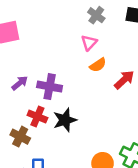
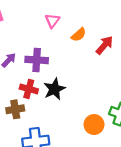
pink triangle: (89, 43) -> (52, 21), moved
brown cross: (20, 137) -> (15, 109), turned -30

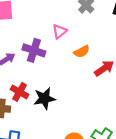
purple cross: (37, 60) -> (34, 50), moved

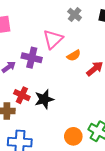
pink triangle: (60, 31) -> (53, 39), size x1.5

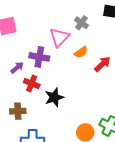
gray cross: (75, 15) -> (81, 23), moved
red cross: (22, 95) -> (32, 83), moved

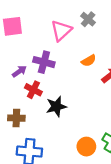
gray cross: (81, 23) -> (88, 19), moved
pink triangle: (59, 37) -> (61, 31), moved

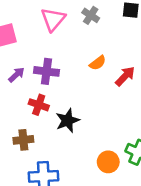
pink triangle: (61, 31) -> (53, 19), moved
purple arrow: (19, 71) -> (16, 75), moved

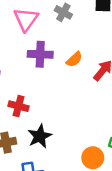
purple cross: (47, 71) -> (40, 54), moved
black star: (68, 120) -> (40, 136), moved

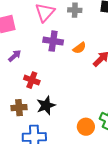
gray cross: (63, 12) -> (75, 10), turned -32

